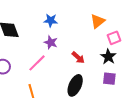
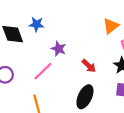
blue star: (51, 20) -> (37, 24), moved

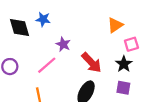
red arrow: (89, 66) -> (91, 63), size x1.5

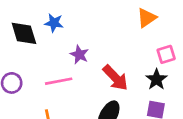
orange triangle: (115, 25) -> (147, 18), moved
pink line: (47, 65) -> (59, 81), turned 30

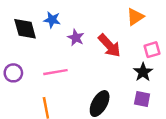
purple star: (79, 55) -> (76, 38), moved
red arrow: (115, 78) -> (109, 46), moved

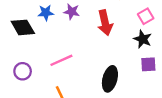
purple star: (76, 38) -> (72, 12), moved
red arrow: (109, 46) -> (105, 23), turned 45

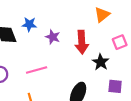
purple star: (72, 12) -> (53, 37), moved
black star: (143, 39) -> (101, 62), moved

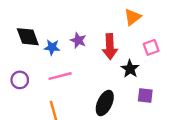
blue star: (29, 24) -> (52, 47), moved

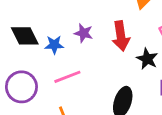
purple circle: (20, 80) -> (21, 87), size x1.5

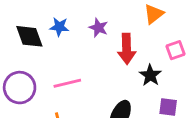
purple star: (84, 33) -> (98, 28), moved
blue star: (54, 45) -> (59, 27), moved

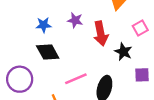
black diamond: (29, 36) -> (48, 52), moved
pink line: (67, 83) -> (76, 79), moved

